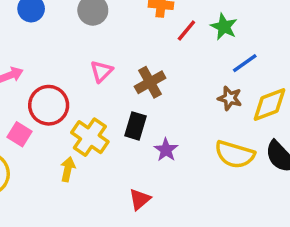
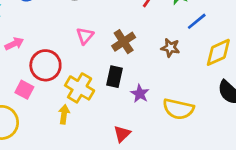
brown star: (230, 98) -> (170, 48), moved
yellow semicircle: (235, 154) -> (178, 109), moved

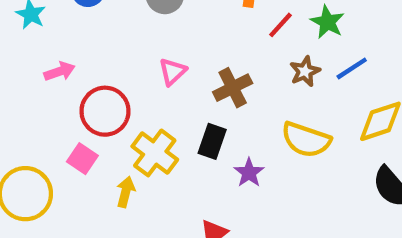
brown star: (170, 48) -> (305, 71), moved, turned 30
pink square: (24, 90) -> (82, 159), moved
yellow semicircle: (178, 109) -> (306, 140), moved

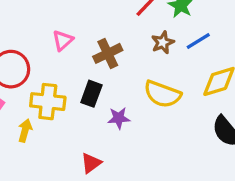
yellow cross: (155, 153) -> (48, 102), turned -32
purple star: (249, 173) -> (119, 118), turned 30

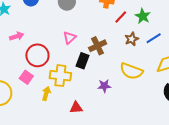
black rectangle: (91, 94) -> (82, 61), moved
red triangle: (91, 163) -> (76, 108), moved, turned 32

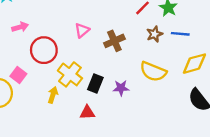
blue line: (154, 38) -> (180, 34), turned 35
black rectangle: (82, 61) -> (95, 84), moved
yellow cross: (60, 76) -> (70, 74), turned 30
pink square: (26, 77) -> (18, 75), moved

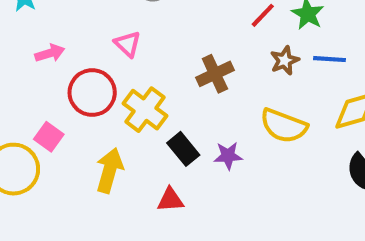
pink triangle: (82, 30) -> (128, 44), moved, turned -35
yellow cross: (70, 74) -> (145, 110), moved
black rectangle: (95, 84) -> (183, 149), turned -60
yellow arrow: (53, 95) -> (109, 170), size x1.5

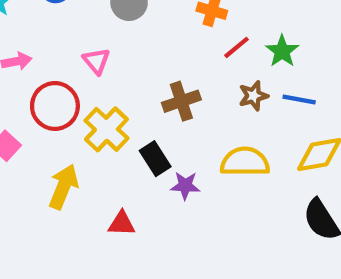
yellow semicircle: (284, 126) -> (245, 162), turned 153
black rectangle: (183, 149) -> (155, 159), moved

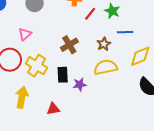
pink triangle: (96, 61) -> (25, 34), turned 40
brown star: (253, 96) -> (104, 44), moved
black rectangle: (155, 159) -> (63, 75), turned 42

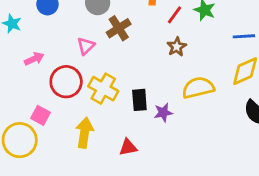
blue line: (125, 32) -> (244, 36), moved
brown star: (104, 44) -> (177, 47), moved
brown cross: (69, 45) -> (119, 28), moved

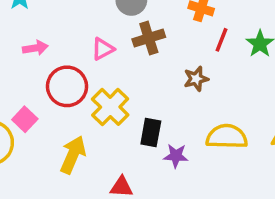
red line: (174, 15) -> (221, 40), turned -30
brown star: (177, 47) -> (196, 79), moved

